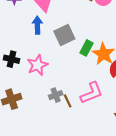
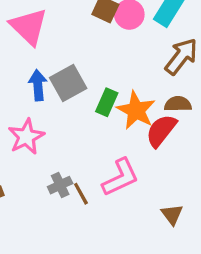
blue arrow: (37, 25) -> (38, 85), moved

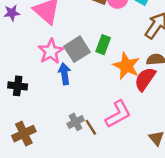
blue arrow: (38, 85) -> (65, 74), moved
green rectangle: (107, 102) -> (103, 45), moved
pink star: (26, 137) -> (51, 51), moved

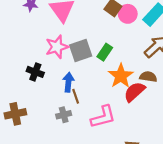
blue arrow: (65, 74) -> (68, 82), moved
black cross: (18, 86) -> (35, 72), moved
brown line: (91, 127) -> (76, 96), moved

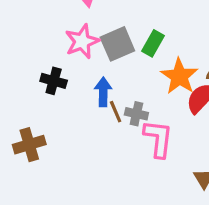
gray cross: (64, 115) -> (136, 114), moved, turned 32
pink L-shape: (103, 117) -> (158, 139), turned -64

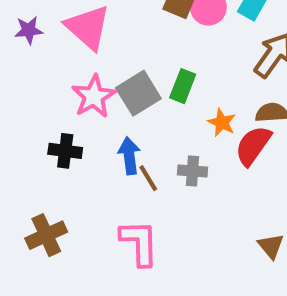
orange star: (179, 76) -> (222, 123), size x0.6
gray cross: (136, 114) -> (193, 171), moved
pink L-shape: (158, 139) -> (139, 243), moved

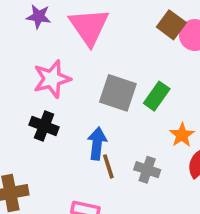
gray square: (138, 93) -> (118, 93), turned 36
pink star: (94, 96) -> (52, 79), moved

